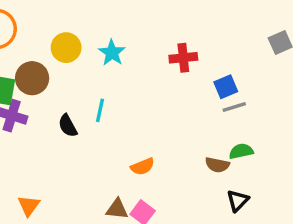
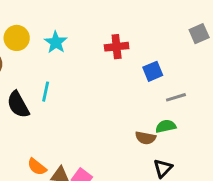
gray line: (234, 107) -> (176, 97), moved
black semicircle: (68, 126) -> (18, 105), size x1.4
orange semicircle: (143, 167) -> (37, 167), moved, turned 60

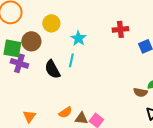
cyan star: (56, 42) -> (78, 38), moved
orange semicircle: (37, 167) -> (65, 112), turned -72

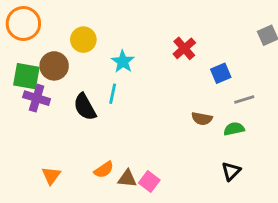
red cross: (120, 29) -> (184, 48), turned -35
brown semicircle: (140, 92) -> (202, 119), moved

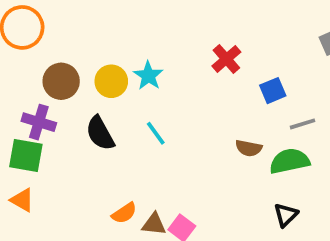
yellow circle: (83, 40) -> (111, 81), moved
green square: (26, 76) -> (26, 156), moved
cyan line: (113, 94) -> (156, 133), moved, turned -48
green semicircle: (234, 129) -> (289, 161), size x1.5
orange triangle: (51, 176) -> (22, 200), moved, turned -36

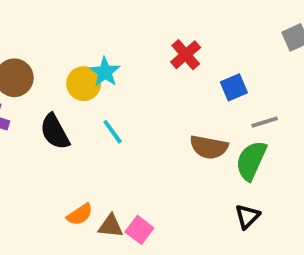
yellow circle: (111, 81) -> (84, 84), moved
brown semicircle: (249, 148) -> (209, 147), size x1.4
green semicircle: (289, 161) -> (251, 161), turned -54

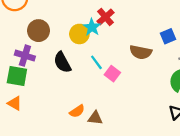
red cross: (186, 55) -> (106, 17), moved
brown semicircle: (209, 147) -> (141, 52), moved
pink square: (139, 230) -> (112, 74), moved

